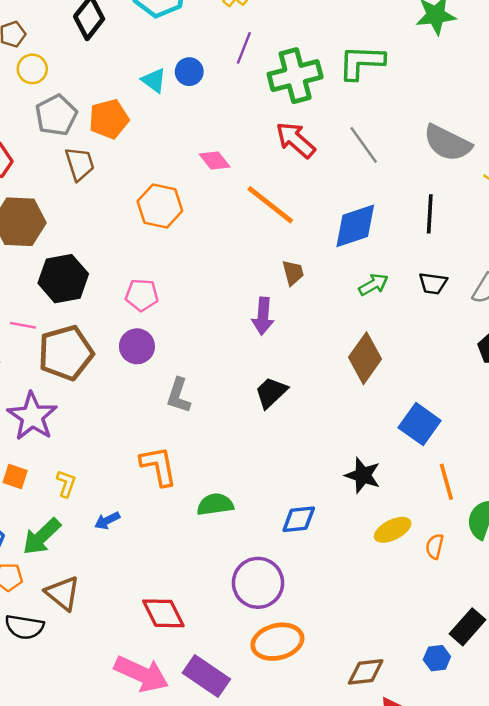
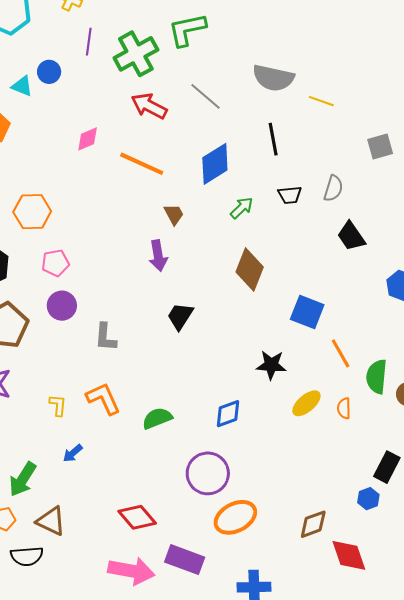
pink diamond: (215, 161) -> (88, 139), turned -60
orange hexagon: (160, 206) -> (32, 212), moved
yellow L-shape: (66, 484) -> (58, 405), moved

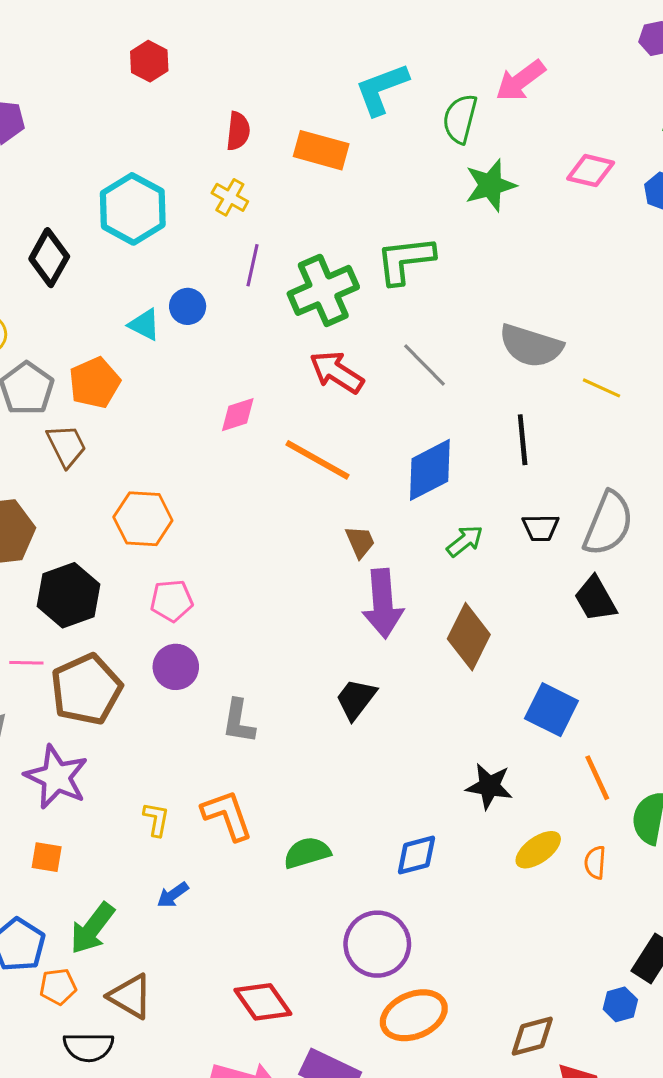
gray semicircle: (333, 188) -> (608, 524), size x1.6
black trapezoid: (351, 236) -> (595, 599), moved
purple arrow: (158, 256) -> (383, 604), moved, size x1.4

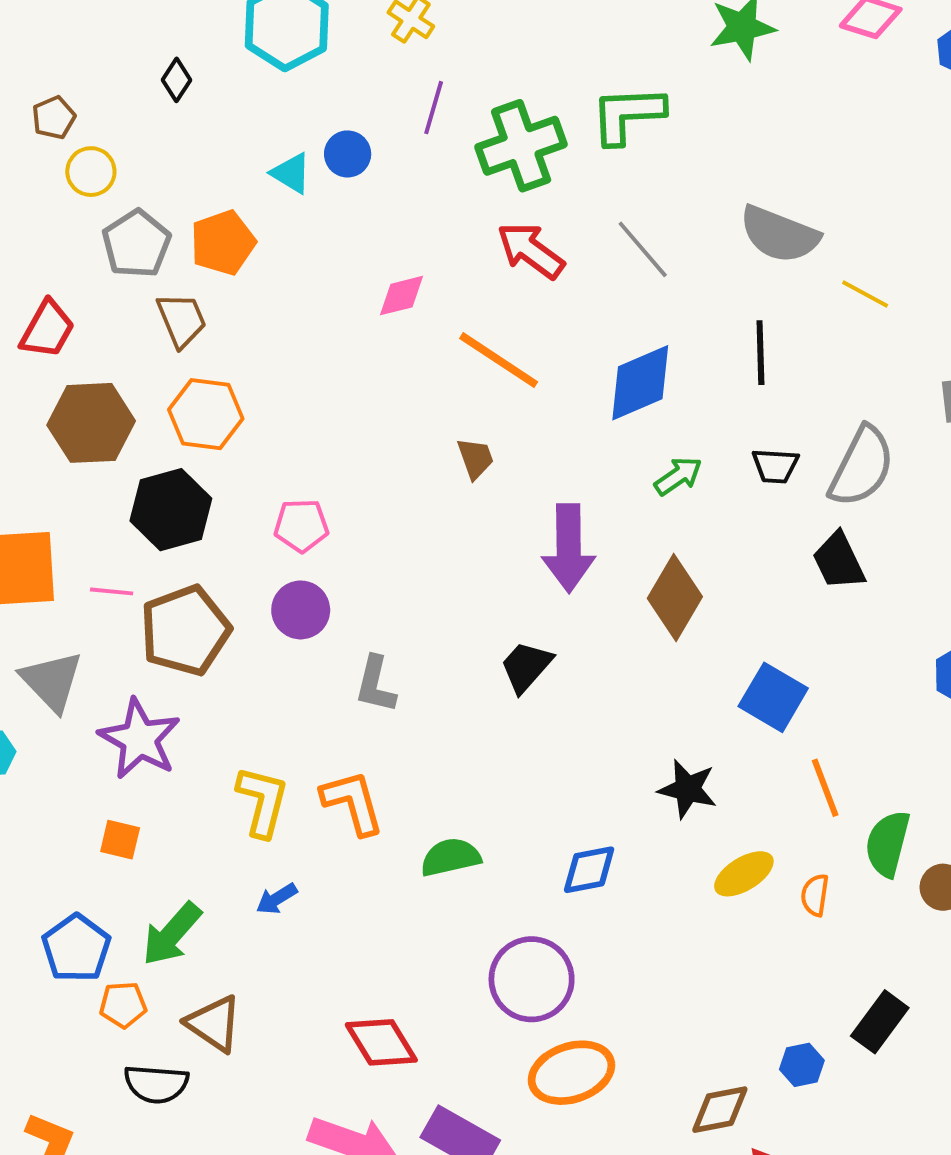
black diamond: (49, 258) -> (177, 80), size x0.6
orange hexagon: (143, 519) -> (206, 414), moved
brown trapezoid: (360, 542) -> (475, 458), moved
yellow L-shape: (156, 819) -> (262, 801), size x1.6
blue hexagon: (620, 1004) -> (802, 1065), moved

